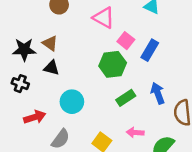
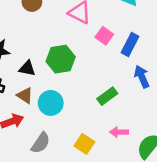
brown triangle: (50, 43) -> (25, 95), moved
green hexagon: (113, 64) -> (61, 59), moved
blue arrow: (158, 93) -> (142, 77), moved

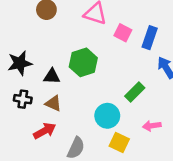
cyan circle: (51, 103) -> (107, 116), moved

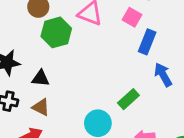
pink square: (123, 33) -> (132, 17), moved
green hexagon: (83, 62) -> (56, 32), moved

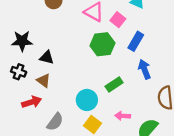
pink square: (132, 17) -> (118, 20), moved
green hexagon: (56, 32) -> (102, 44), moved

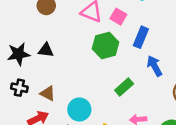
black triangle: (47, 57) -> (46, 50), moved
cyan circle: (87, 100) -> (79, 109), moved

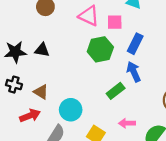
pink square: (118, 17) -> (115, 22), turned -35
blue arrow: (155, 66) -> (134, 72), moved

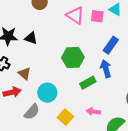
pink square: (115, 22) -> (97, 16), moved
green hexagon: (100, 49) -> (73, 58), moved

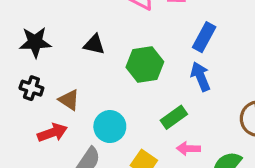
black triangle: (31, 38) -> (94, 44), moved
green rectangle: (88, 83) -> (174, 117), moved

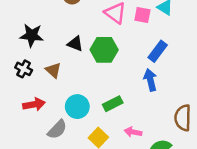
green hexagon: (145, 65) -> (104, 50), moved
brown triangle: (69, 100) -> (53, 70), moved
green rectangle: (174, 117) -> (113, 104), moved

